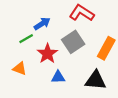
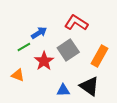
blue triangle: (58, 77) -> (63, 90), moved
black triangle: (96, 80) -> (89, 86), turned 30

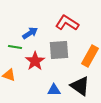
green line: (24, 47) -> (15, 47), turned 40
gray square: (68, 50) -> (59, 50), turned 30

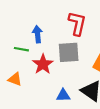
red L-shape: (67, 23) -> (77, 23), turned 70
blue arrow: (30, 33) -> (37, 34), turned -63

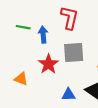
red L-shape: (77, 23) -> (69, 18), moved
green line: (21, 49) -> (23, 27), moved

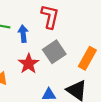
gray square: (74, 52) -> (54, 52), turned -30

